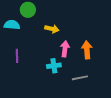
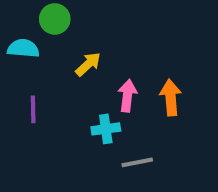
yellow arrow: (52, 29) -> (88, 64), moved, turned -56
gray line: (80, 78) -> (137, 162), moved

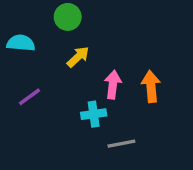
green circle: (55, 19) -> (68, 17), moved
purple line: (33, 109) -> (29, 97), turned 55

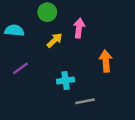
pink arrow: (113, 85) -> (79, 28), moved

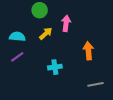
cyan semicircle: (14, 30) -> (17, 37), moved
gray line: (85, 101) -> (95, 84), moved

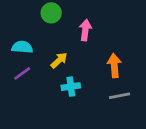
yellow arrow: (46, 34) -> (59, 60), moved
gray line: (95, 84) -> (120, 96), moved

